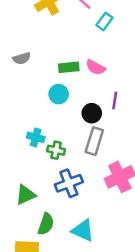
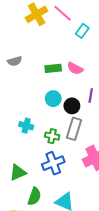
cyan circle: (59, 94) -> (53, 99), moved
green cross: (56, 150) -> (52, 136), moved

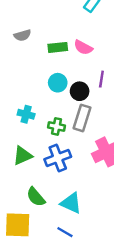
gray semicircle: (15, 61) -> (22, 35), moved
green triangle: (18, 173) -> (22, 156), moved
green semicircle: (34, 196) -> (36, 197), turned 120

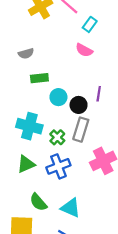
green rectangle: (58, 47) -> (39, 78), moved
pink semicircle: (83, 47) -> (84, 50), moved
cyan cross: (26, 114) -> (29, 126), size x1.6
green cross: (56, 126) -> (57, 137), turned 32

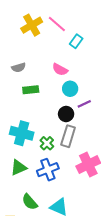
pink semicircle: (84, 50) -> (60, 70), moved
purple line: (99, 94) -> (84, 104), turned 56
cyan circle: (58, 97) -> (70, 89), moved

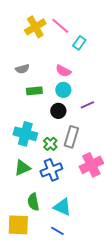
cyan circle: (70, 89) -> (63, 90), moved
black circle: (66, 114) -> (58, 111), moved
green semicircle: (30, 202) -> (33, 202), turned 30

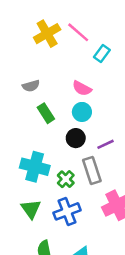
green rectangle: (34, 91) -> (46, 113), turned 63
purple line: (87, 105) -> (106, 144), moved
gray rectangle: (71, 137) -> (92, 170), turned -35
green triangle: (22, 168) -> (31, 209), turned -42

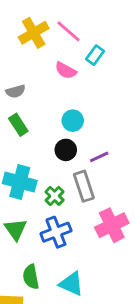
pink semicircle: (82, 88) -> (66, 70), moved
green rectangle: (46, 113) -> (18, 125), moved

